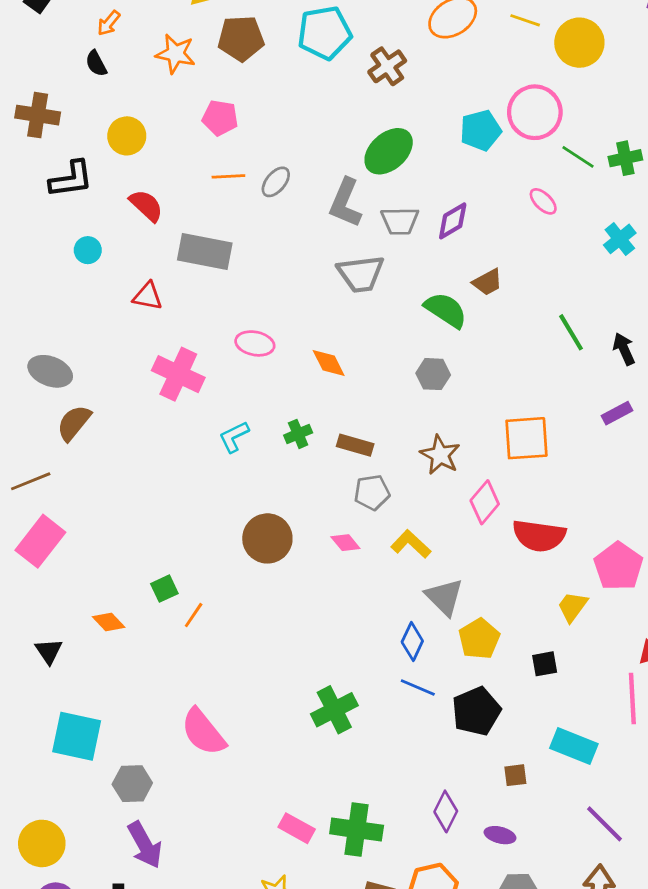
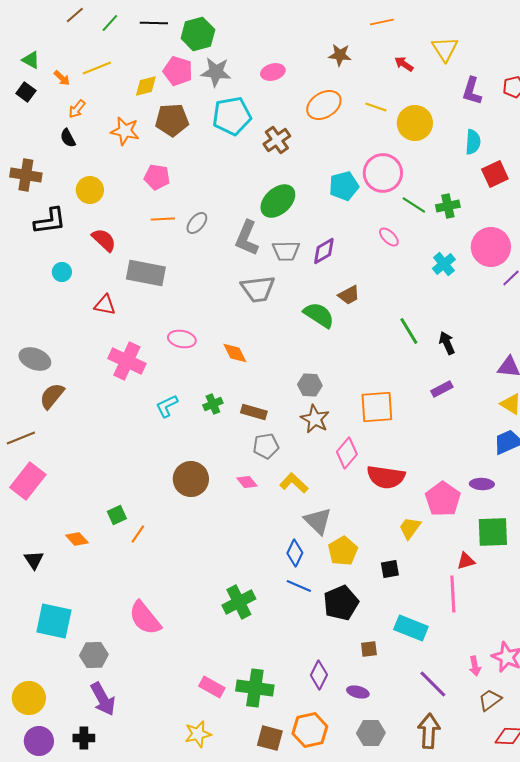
gray hexagon: (433, 374) -> (310, 385), moved

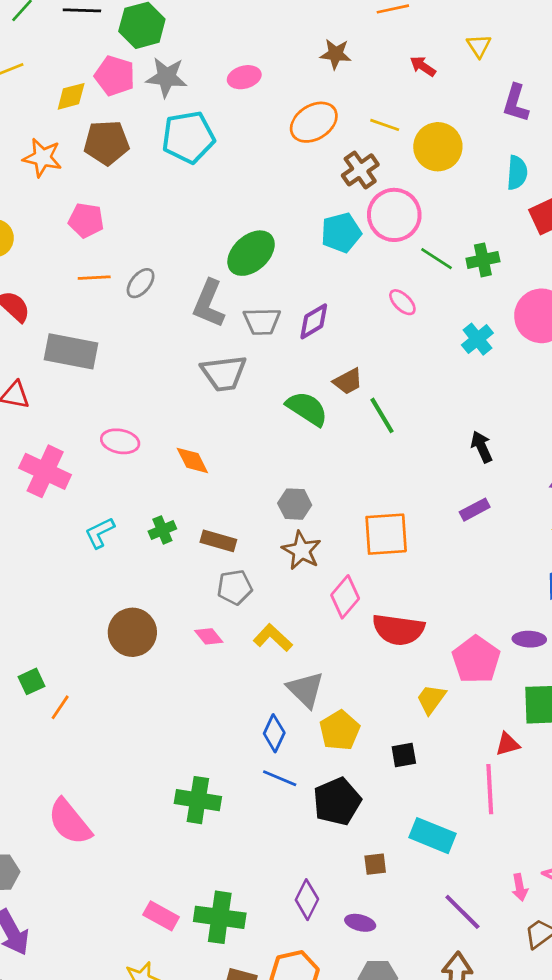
yellow triangle: (445, 49) -> (479, 46), size x0.7
brown cross: (277, 140) -> (360, 170), moved
green line: (409, 331) -> (382, 415), moved
green cross: (239, 602) -> (198, 800), turned 36

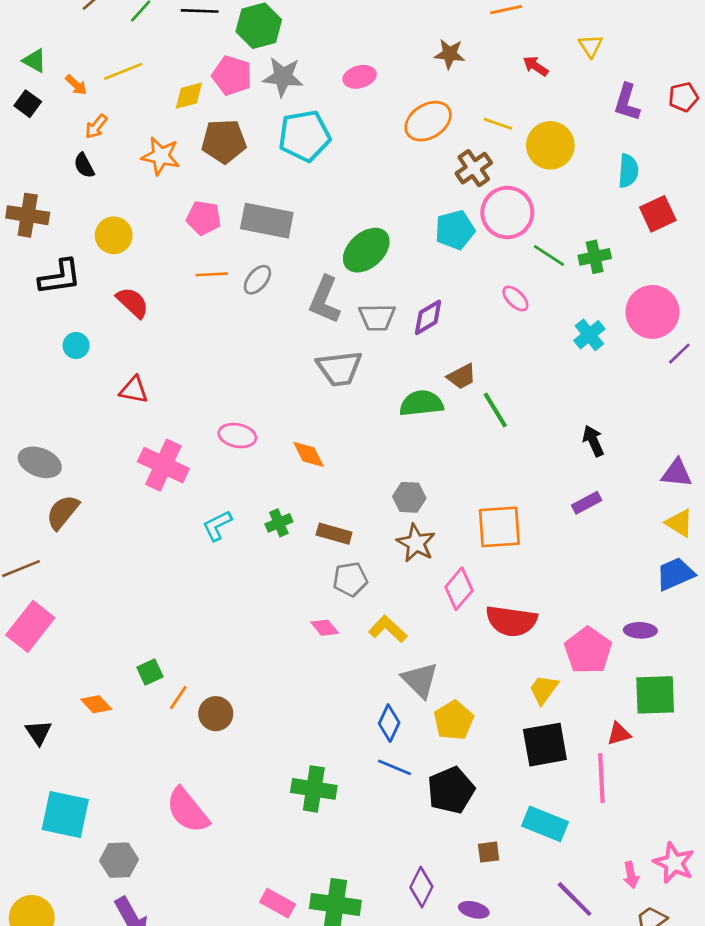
gray rectangle: (71, 351) -> (267, 221), moved
green semicircle: (307, 409) -> (421, 403), turned -39
brown circle: (132, 632) -> (216, 714), moved, size x0.7
black square: (404, 755) -> (545, 745), moved, size x1.8

